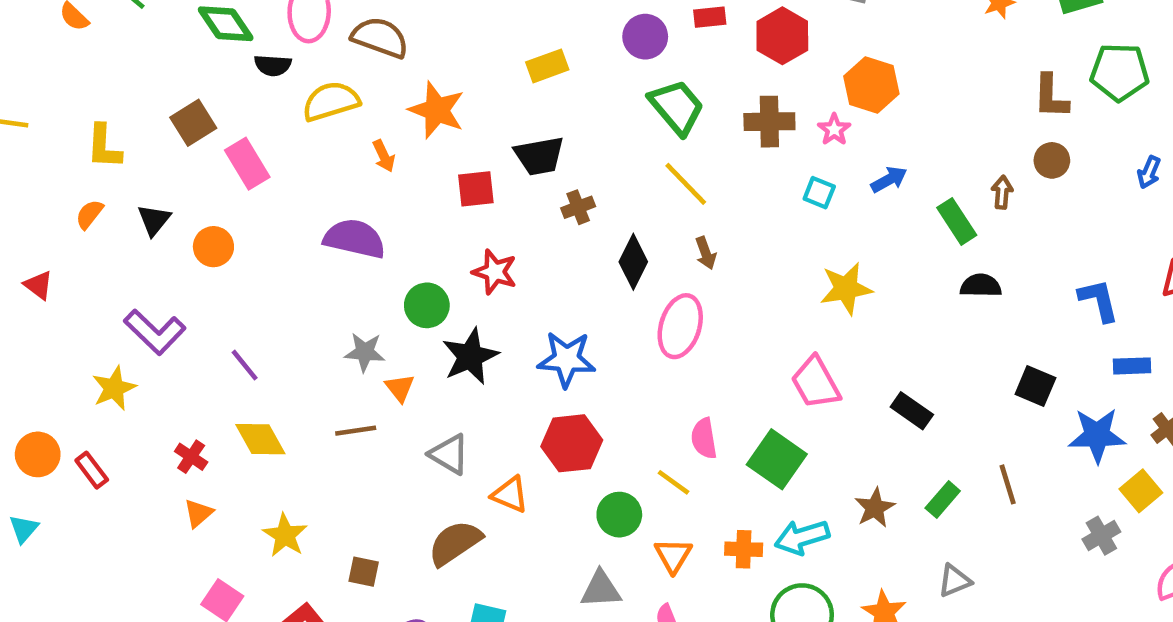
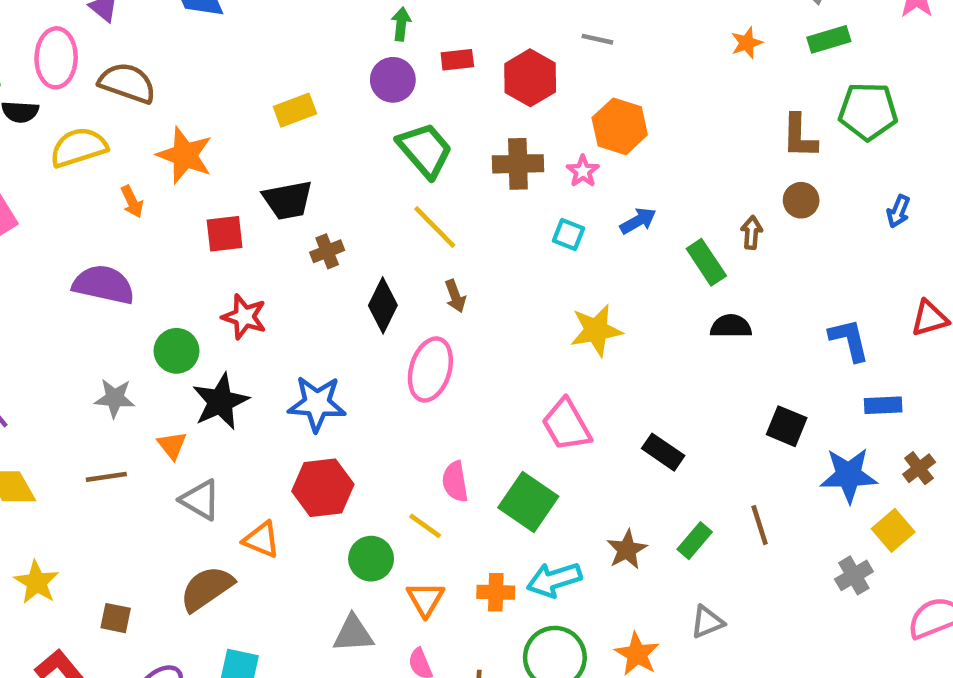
orange triangle: (400, 388) -> (172, 445), moved

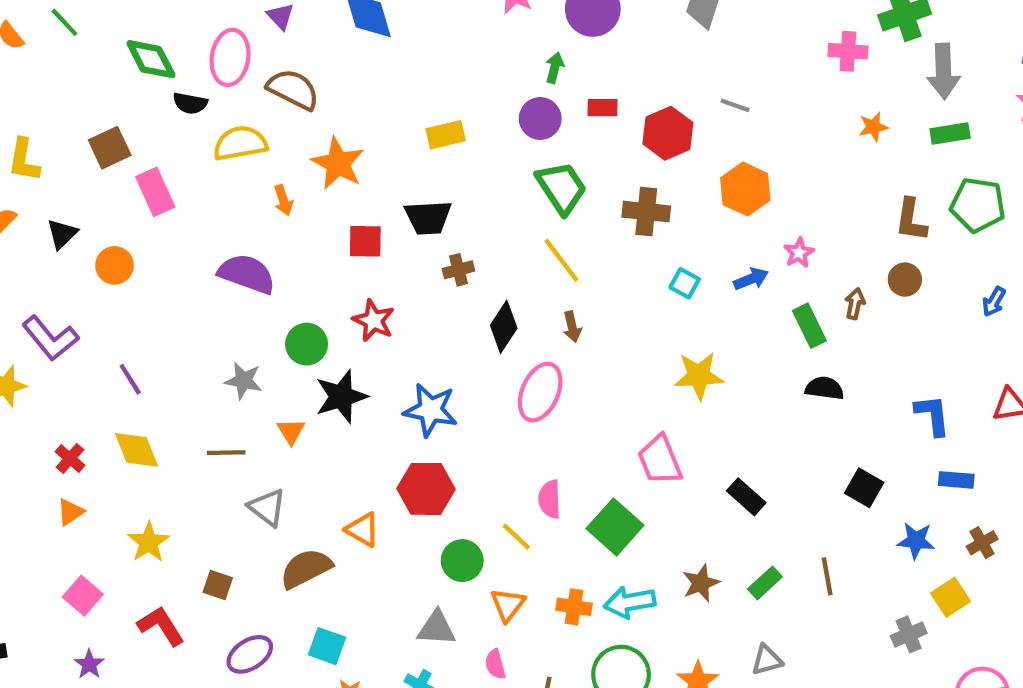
pink star: (583, 171) -> (799, 253), moved
blue star: (849, 475) -> (916, 541), size x0.7
gray triangle: (200, 500) -> (267, 507), moved

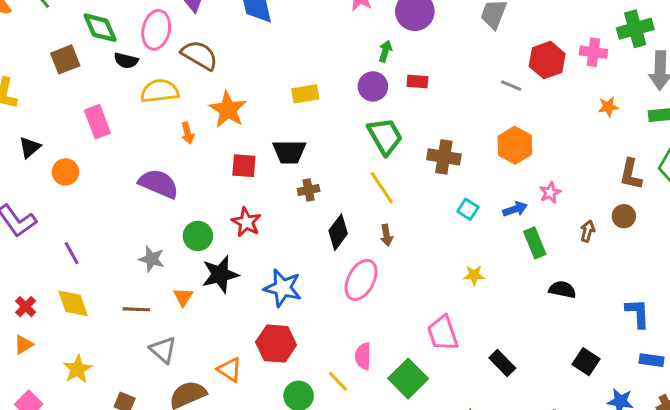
red hexagon: (668, 133) -> (547, 60), moved
brown square: (110, 148) -> (65, 59), moved
green rectangle: (809, 326) -> (535, 243), moved
yellow star: (699, 376) -> (474, 275), size x0.6

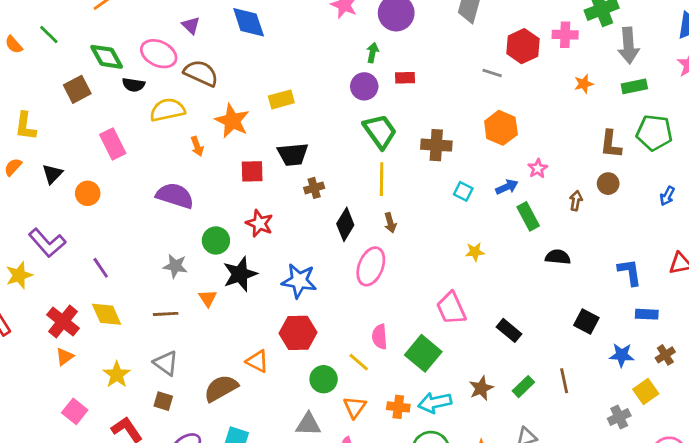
pink ellipse: (156, 30) -> (159, 54), turned -72
yellow rectangle: (305, 94) -> (281, 99), moved
yellow line: (382, 188) -> (382, 179), turned 40
red cross: (26, 307) -> (63, 321), size x1.6
gray triangle: (163, 350) -> (166, 363), moved

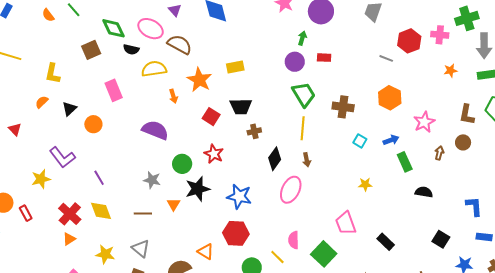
pink star: (538, 168) -> (424, 122), moved, size x1.5
red square: (252, 171) -> (211, 117), turned 30
yellow star: (117, 375) -> (105, 254), turned -30

